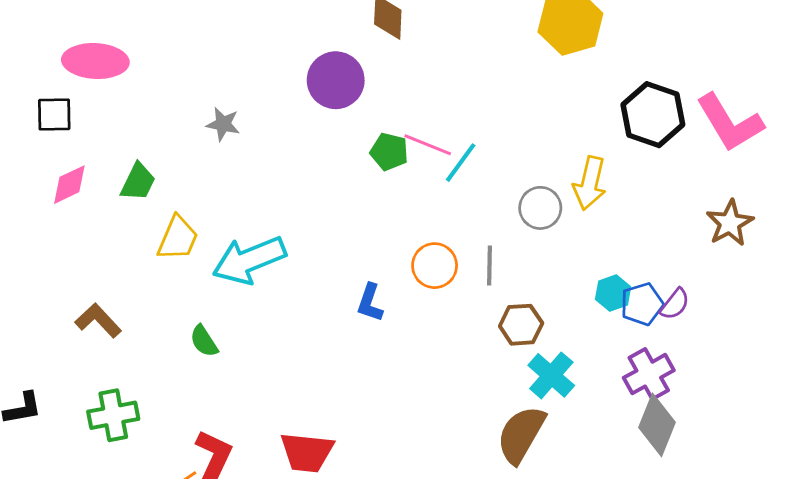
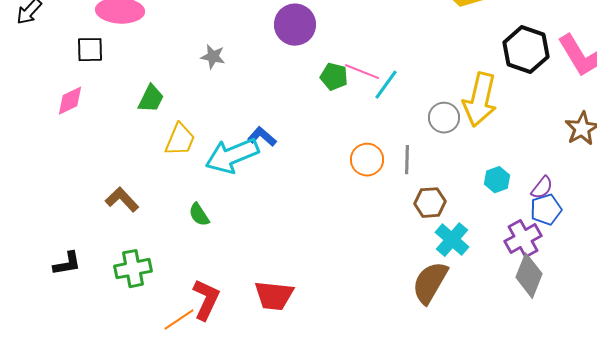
yellow arrow: (590, 183) -> (480, 100), size x1.4
pink diamond: (69, 185) -> (70, 101), moved
blue L-shape: (370, 303) -> (262, 137), moved, turned 112
blue pentagon: (642, 304) -> (546, 210), moved

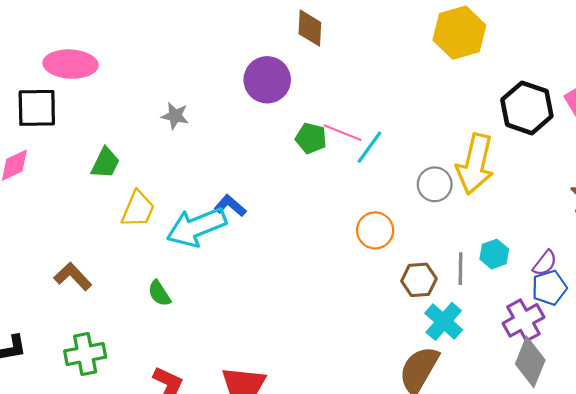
black square: (90, 50) -> (37, 108), size x1.4
orange circle: (367, 160) -> (375, 230), moved
gray line: (407, 160) -> (461, 269), moved

